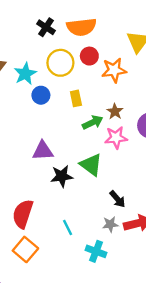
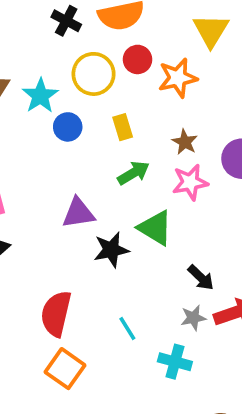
green arrow: (93, 122) -> (133, 173), moved

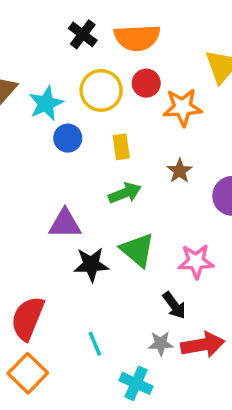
pink star: (190, 182) -> (196, 261), moved

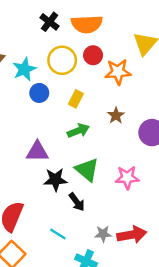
yellow rectangle: (121, 147) -> (76, 99), turned 35
black arrow: (174, 305) -> (77, 202), moved
cyan line: (95, 344) -> (58, 234), turned -35

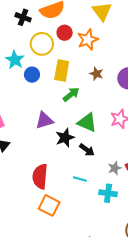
yellow rectangle: (76, 99) -> (62, 70), size x1.5

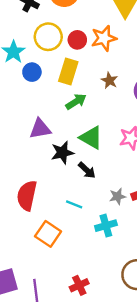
red circle: (65, 33) -> (77, 40), moved
cyan cross: (108, 193) -> (106, 226), turned -30
orange square: (49, 205) -> (48, 234), moved

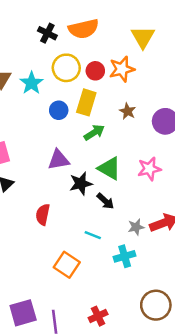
blue circle: (32, 72) -> (59, 110), moved
red semicircle: (27, 196) -> (43, 215), moved, size x0.7

